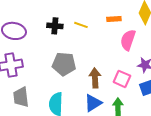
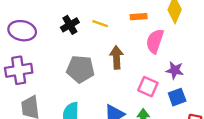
black cross: (55, 26) -> (70, 25), turned -35
brown arrow: (95, 78) -> (116, 57), moved

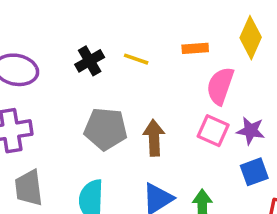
brown arrow: (116, 57) -> (154, 138), moved
pink square: (148, 87) -> (213, 131), moved

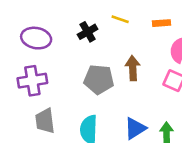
yellow line: (136, 59) -> (120, 19), moved
brown arrow: (154, 138) -> (133, 68), moved

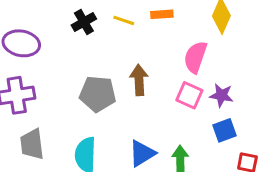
orange rectangle: (161, 23) -> (162, 14), moved
black cross: (88, 32) -> (84, 22), moved

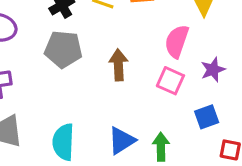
gray pentagon: (98, 94) -> (63, 49), moved
purple star: (221, 95) -> (213, 70), moved, turned -30

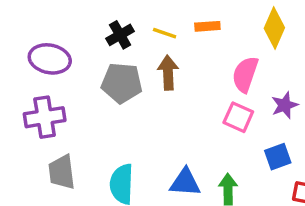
brown arrow: (118, 65) -> (168, 73), moved
blue triangle: (122, 140) -> (185, 182), turned 36

